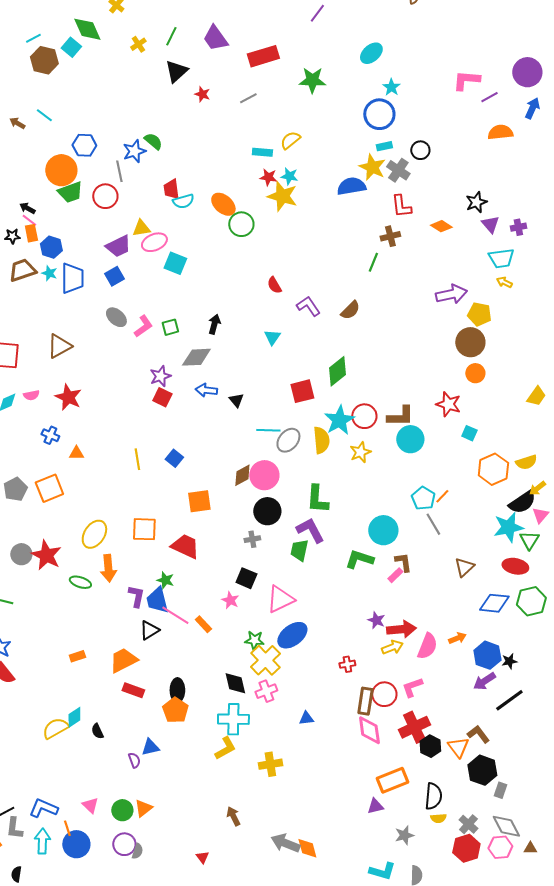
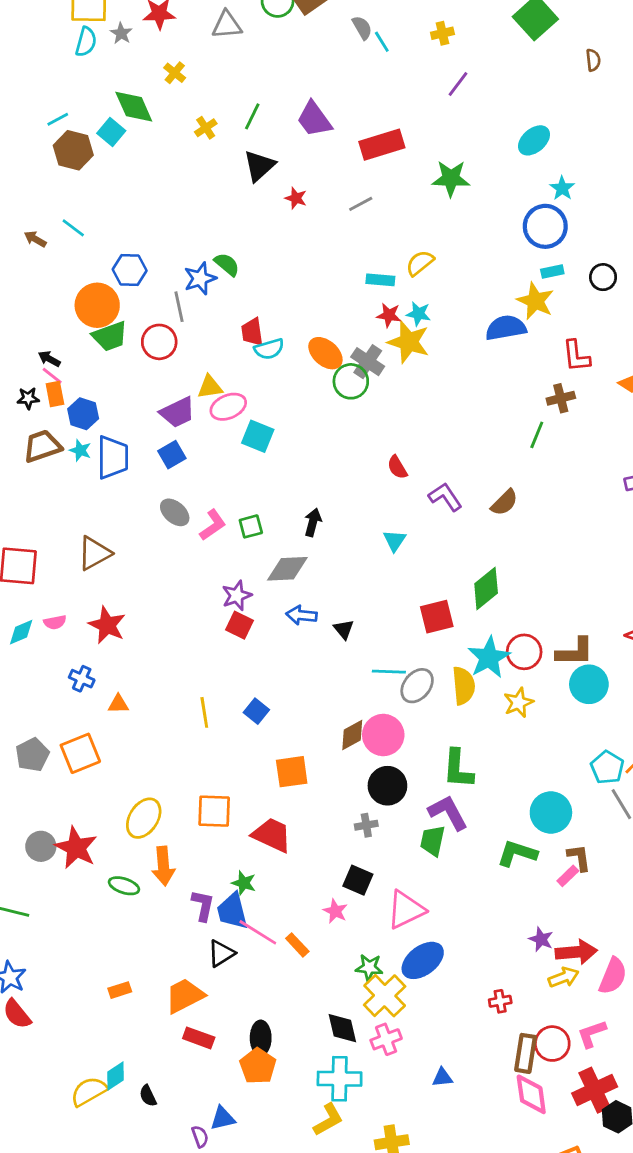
gray cross: (398, 170) -> (368, 362), moved

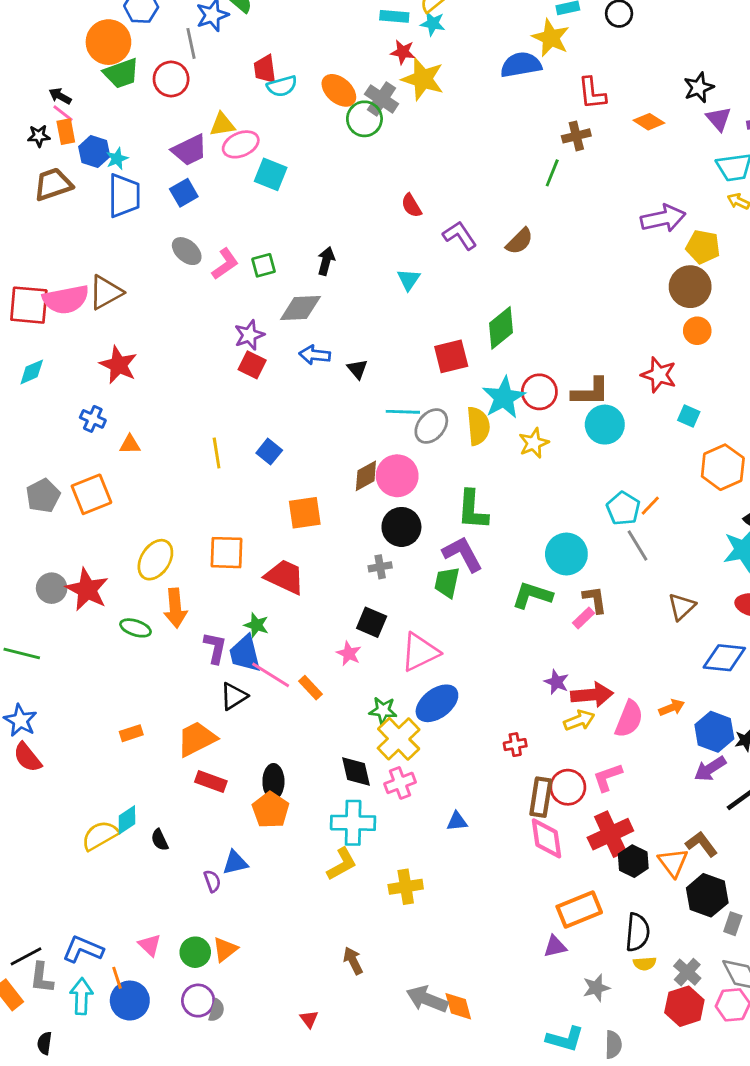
cyan star: (418, 314) -> (433, 24), moved
cyan star: (80, 450) -> (117, 159), moved, turned 30
pink semicircle: (55, 622) -> (66, 299), moved, size x2.0

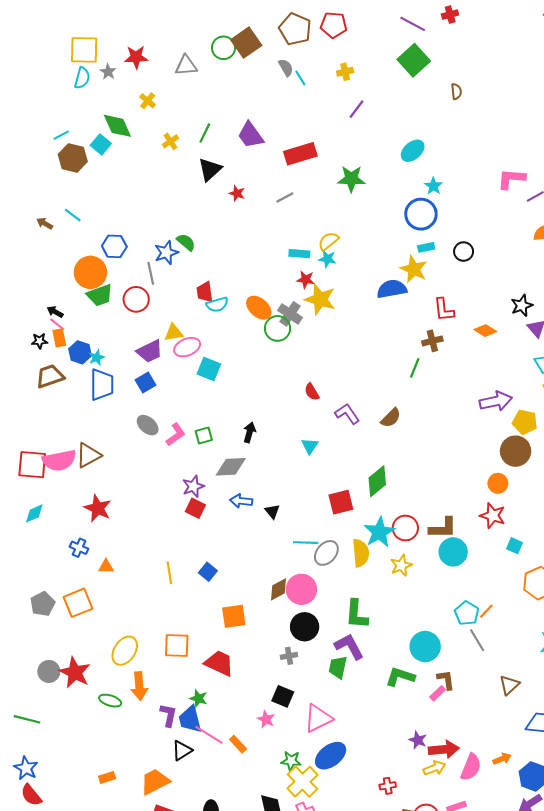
orange circle: (697, 331) -> (498, 483), moved

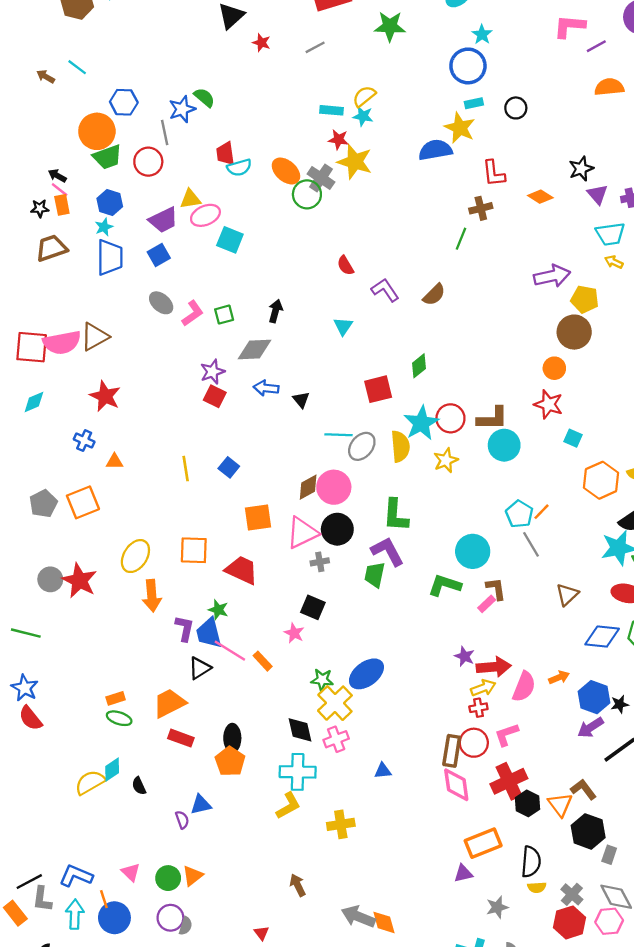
blue hexagon: (80, 352) -> (110, 202), moved
green diamond: (377, 481) -> (419, 366), size x0.7
green ellipse: (110, 701) -> (119, 718), moved
pink triangle: (318, 718) -> (302, 533), moved
red cross: (388, 786) -> (478, 708), moved

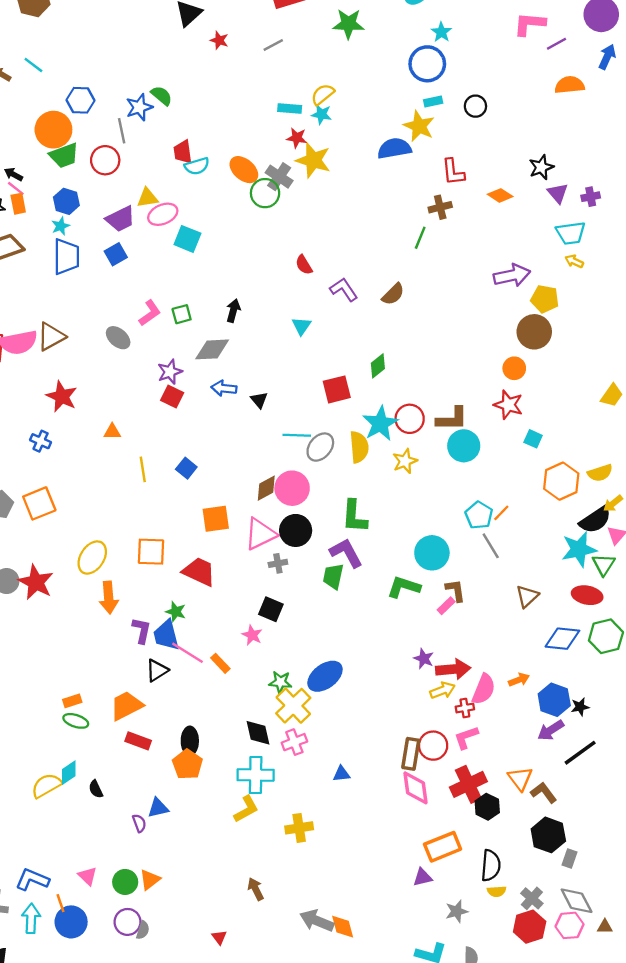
gray ellipse: (161, 303) -> (118, 338), moved
orange triangle: (114, 462) -> (112, 432), moved
red cross: (478, 708) -> (465, 708), moved
orange triangle: (560, 805) -> (520, 779), moved

